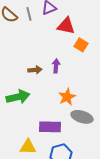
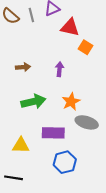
brown arrow: (35, 70) -> (23, 67), moved
green arrow: (18, 97) -> (33, 102), moved
yellow triangle: (28, 147) -> (21, 145), moved

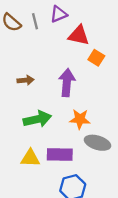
purple arrow: (59, 69) -> (67, 83), size x1.6
orange star: (71, 102) -> (80, 119), turned 30
yellow triangle: (21, 145) -> (30, 158), moved

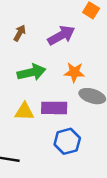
brown arrow: (26, 80) -> (20, 33), turned -56
purple arrow: (67, 83) -> (61, 35), turned 56

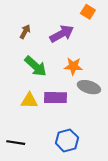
green arrow: (32, 72) -> (36, 66), turned 55
blue hexagon: (67, 141) -> (67, 140), moved

